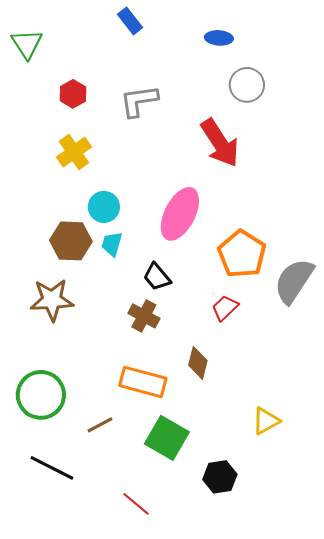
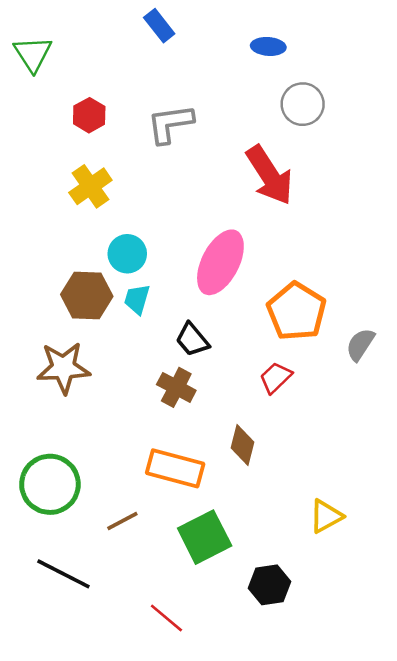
gray semicircle: (294, 281) -> (360, 344), size x0.6
green square: (167, 438) -> (205, 537), turned 33

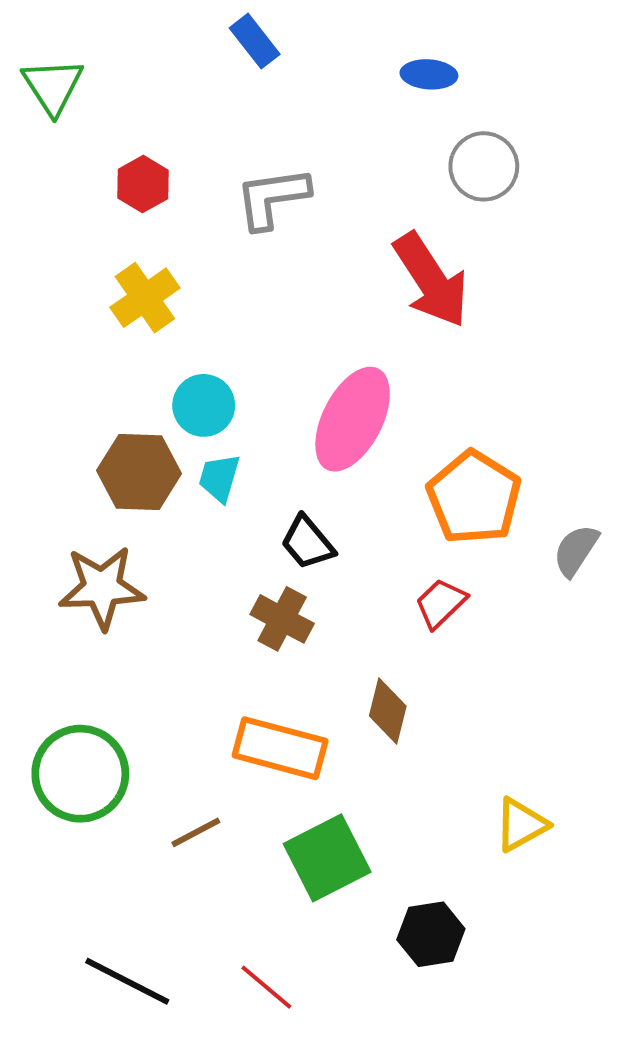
black line: (63, 574) -> (127, 981), moved

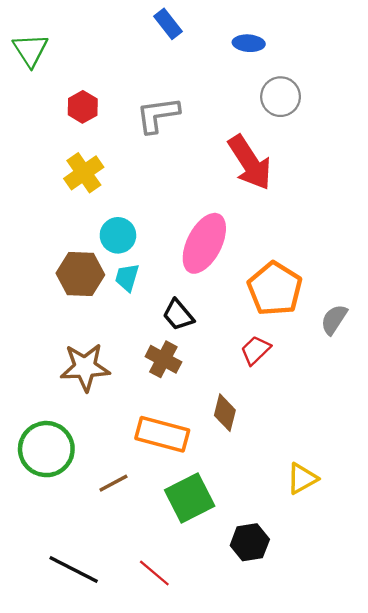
blue rectangle: (255, 41) -> (168, 24), moved
brown star: (102, 588) -> (85, 367), moved

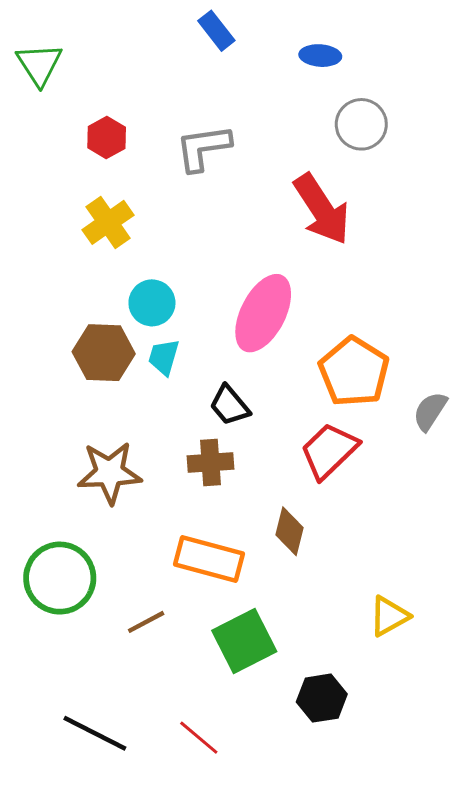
red trapezoid: (256, 350) -> (329, 451), size x1.5
brown cross: (163, 359) -> (211, 462), turned -32

